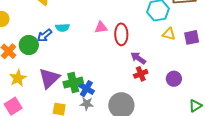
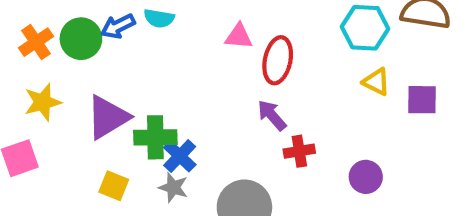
purple arrow: (138, 58) -> (272, 115), moved

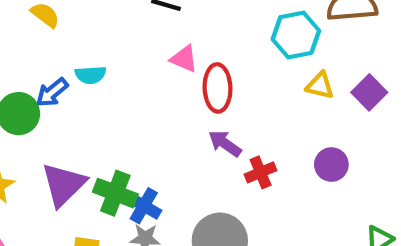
pink triangle: (239, 36) -> (184, 59), moved, turned 32
purple square: (422, 100) -> (369, 92), turned -32
green cross: (155, 137) -> (115, 193), turned 36
purple circle: (366, 177) -> (331, 165), moved

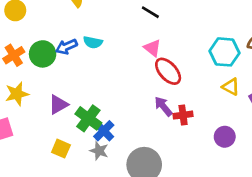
red ellipse: (217, 88) -> (168, 71), turned -56
red cross: (261, 172) -> (183, 115), moved
purple triangle: (64, 185) -> (58, 105), size x0.7

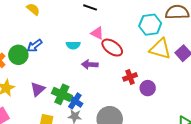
cyan semicircle: (93, 42) -> (73, 45), moved
yellow triangle: (231, 87) -> (160, 49), size x1.6
purple arrow: (163, 106) -> (90, 65), moved, turned -35
purple circle: (225, 137) -> (148, 88), moved

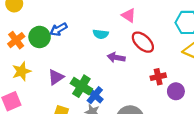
pink triangle: (97, 33) -> (129, 15), moved

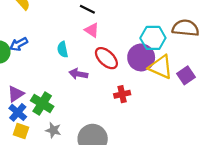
cyan semicircle: (101, 34) -> (63, 49), turned 72
purple circle: (176, 91) -> (141, 57), moved, size x1.5
blue cross: (95, 95) -> (18, 112), moved

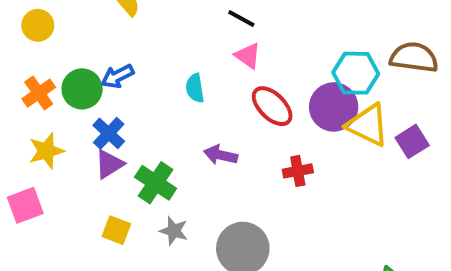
purple arrow: (78, 74) -> (221, 155), moved
blue cross: (18, 112) -> (109, 133), moved

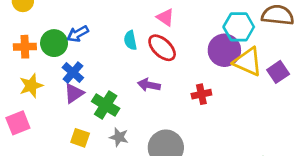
orange cross: (39, 93) -> (25, 47), turned 35
red ellipse: (272, 106) -> (162, 48), moved

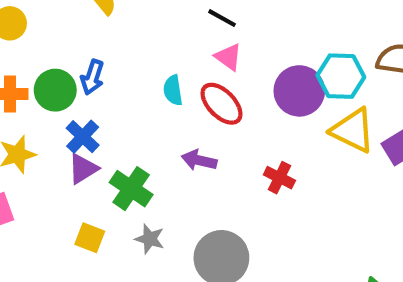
blue arrow: (78, 34) -> (92, 77), turned -45
purple circle: (224, 50) -> (299, 91), moved
red cross: (201, 94) -> (279, 178), turned 36

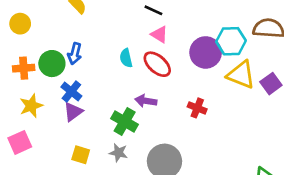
green cross: (131, 189) -> (125, 122), moved

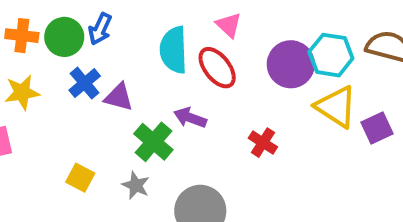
cyan semicircle: (126, 58) -> (174, 50), size x1.6
purple triangle: (73, 112) -> (119, 97), moved, turned 40

